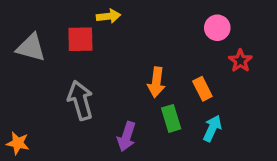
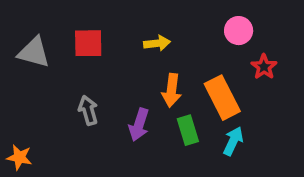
yellow arrow: (108, 16) -> (157, 43), moved
orange rectangle: (202, 89) -> (222, 98), size x1.6
gray arrow: (80, 100) -> (88, 110), size x0.7
purple arrow: (127, 137) -> (139, 125), moved

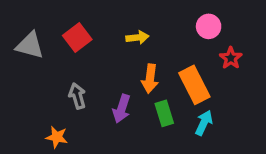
red square: (88, 43) -> (77, 37), turned -36
orange star: (19, 157) -> (57, 137), moved

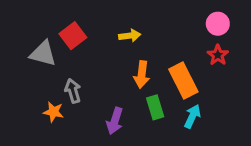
pink circle: (209, 26) -> (218, 24), moved
gray triangle: (30, 45) -> (43, 54), moved
purple arrow: (122, 109) -> (115, 121), moved
orange star: (57, 137) -> (53, 112), moved

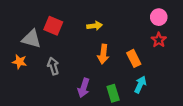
red square: (73, 36) -> (53, 26), turned -30
orange rectangle: (183, 80) -> (134, 58), size x0.7
green rectangle: (155, 107) -> (113, 93), moved
orange star: (53, 112) -> (19, 62), moved

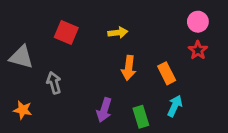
gray triangle: (31, 39) -> (21, 57), moved
orange star: (19, 62) -> (23, 110), moved
gray arrow: (53, 66) -> (54, 83), moved

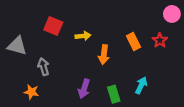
pink circle: (198, 22) -> (172, 14), moved
yellow arrow: (118, 33) -> (83, 36), moved
orange rectangle: (167, 73) -> (133, 41), moved
orange star: (23, 110) -> (31, 92), moved

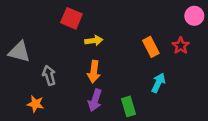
red square: (53, 26) -> (71, 18), moved
orange arrow: (104, 55) -> (94, 72), moved
cyan arrow: (141, 85) -> (158, 83), moved

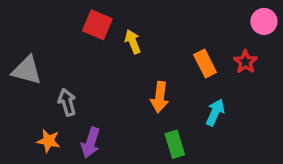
yellow arrow: (94, 41) -> (133, 42), moved, turned -105
orange arrow: (94, 72) -> (160, 97), moved
purple arrow: (95, 100) -> (91, 143), moved

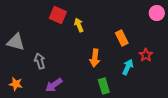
red star: (245, 62) -> (146, 55), moved
orange star: (49, 141) -> (16, 84), moved
purple arrow: (91, 143) -> (54, 85), turned 36

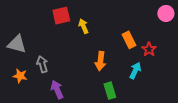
red square: (58, 15) -> (61, 16), turned -36
red star: (146, 55) -> (149, 49), moved
orange star: (16, 84) -> (20, 76), moved
purple arrow: (54, 85) -> (57, 90), turned 102

